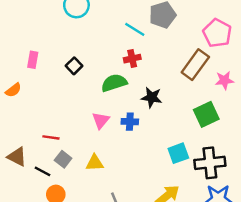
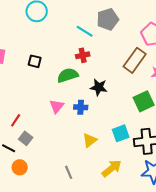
black square: (74, 66) -> (35, 61), turned -32
red line: (51, 137) -> (16, 120), turned -64
yellow triangle: (95, 163) -> (90, 140), moved, turned -35

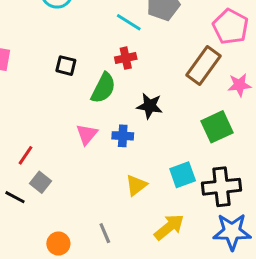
black square: (35, 61) -> (66, 66), moved
green semicircle: (68, 75) -> (103, 88), turned 135
orange circle: (20, 167) -> (58, 244), moved

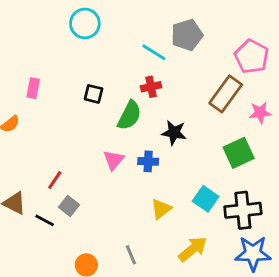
cyan square: (183, 175) -> (206, 199), turned -35

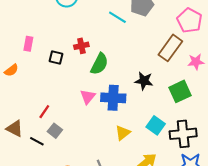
red cross: (151, 87) -> (81, 46), moved
black square: (94, 94) -> (56, 58), moved
black star: (174, 133) -> (144, 81), moved
blue cross: (148, 161) -> (113, 98), size x1.6

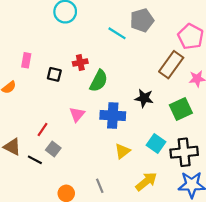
pink triangle: (88, 97) -> (77, 114), moved

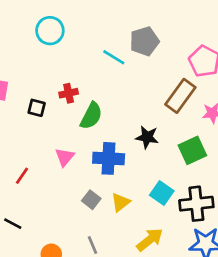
gray square: (53, 149) -> (91, 200), moved
black line: (35, 160) -> (13, 224), moved

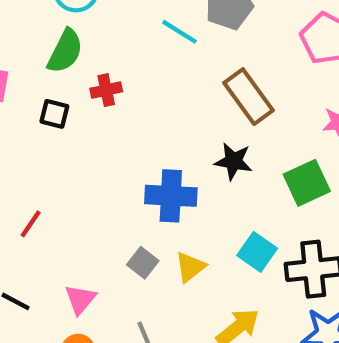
brown rectangle: (180, 96) -> (249, 97), moved, turned -72
green semicircle: (91, 116) -> (65, 51), moved
pink triangle: (65, 157) -> (80, 299), moved

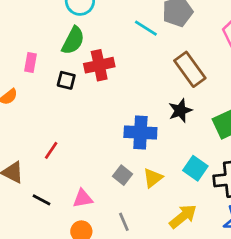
red cross: (106, 90) -> (99, 65), size x1.5
black star: (233, 161) -> (180, 111), turned -30
pink triangle: (80, 299) -> (83, 198), turned 40

